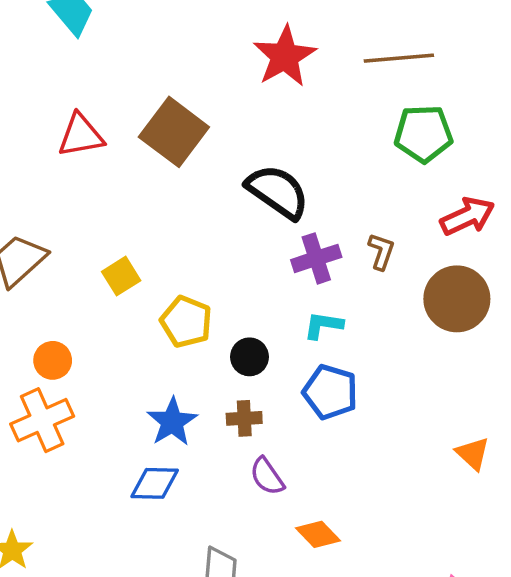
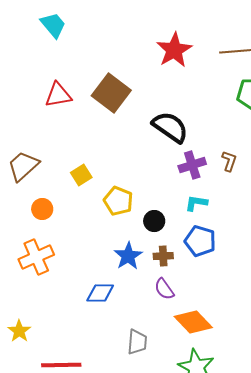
orange circle: (53, 360) -> (42, 209), moved
brown cross: (244, 418) -> (163, 256), moved
blue star: (172, 422) -> (128, 256), moved
orange diamond: (318, 534) -> (193, 322), size x1.5

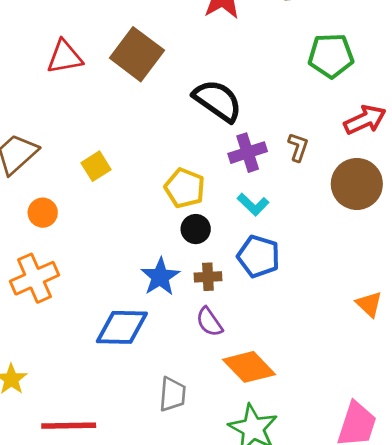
yellow pentagon: (118, 201) -> (185, 188), moved
cyan L-shape: (196, 203) -> (253, 204), turned -145
blue diamond: (100, 293) -> (122, 327), size x1.4

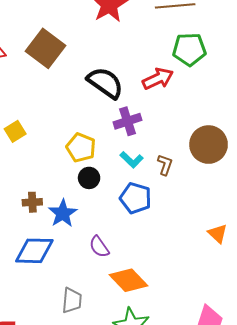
red arrow: (365, 120) -> (158, 79), moved
brown L-shape: (298, 147) -> (165, 165), moved
brown cross: (208, 277) -> (32, 202), moved

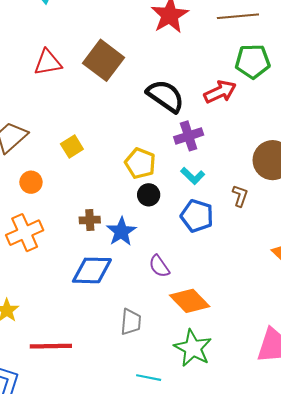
brown L-shape: (165, 165) -> (240, 196), moved

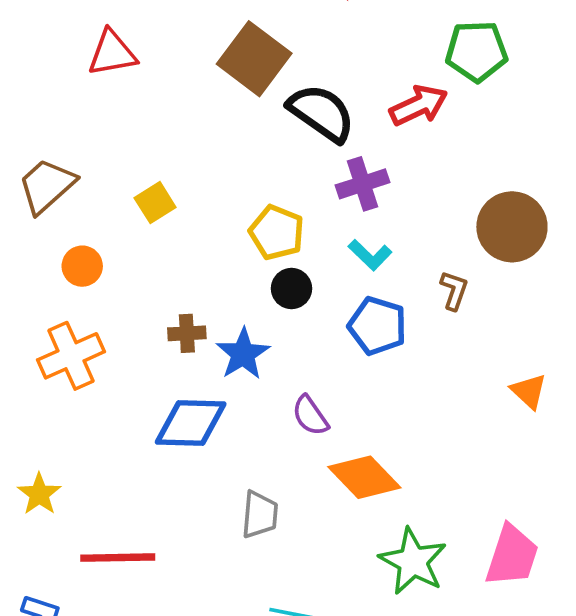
brown square: (103, 60) -> (254, 59), moved
green star: (193, 348) -> (413, 561), moved

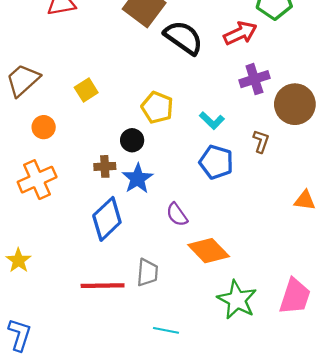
purple cross: (363, 184) -> (254, 79), moved
black circle: (291, 289) -> (132, 140), moved
orange triangle: (529, 391) -> (305, 200), turned -35
blue diamond: (191, 423) -> (107, 219), turned -45
red line: (118, 558) -> (103, 286), moved

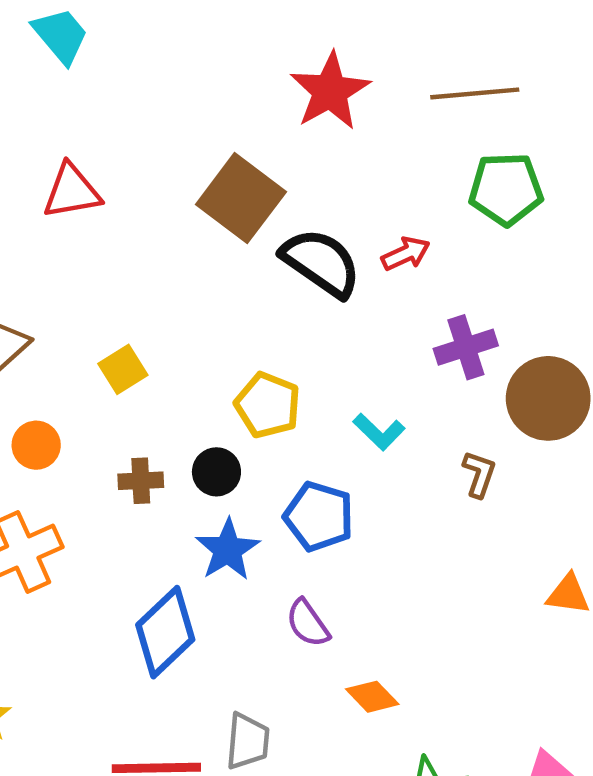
red arrow: (240, 33) -> (406, 254), moved, size x0.7
blue pentagon: (216, 162) -> (319, 516), moved
brown cross: (105, 166) -> (141, 481), moved
orange diamond: (209, 251) -> (372, 697), size x0.6

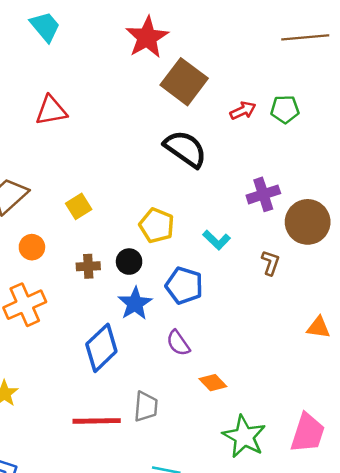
red star: (330, 91) -> (147, 37), moved
brown line: (475, 93) -> (305, 37), moved
green pentagon: (506, 189) -> (285, 109), size x0.7
brown square: (241, 198) -> (184, 82), moved
red arrow: (406, 254) -> (243, 110), moved

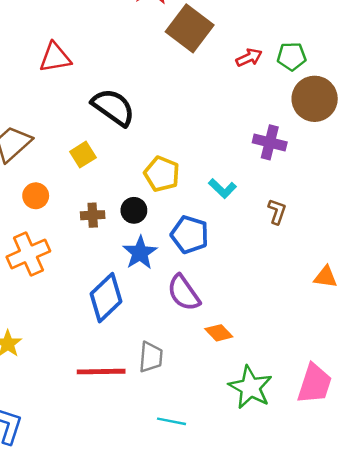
black semicircle: (185, 149) -> (113, 107), moved
purple cross: (263, 194) -> (270, 142), turned 32
brown circle: (308, 222) -> (315, 99), moved
purple semicircle: (178, 343) -> (184, 293), size x1.4

